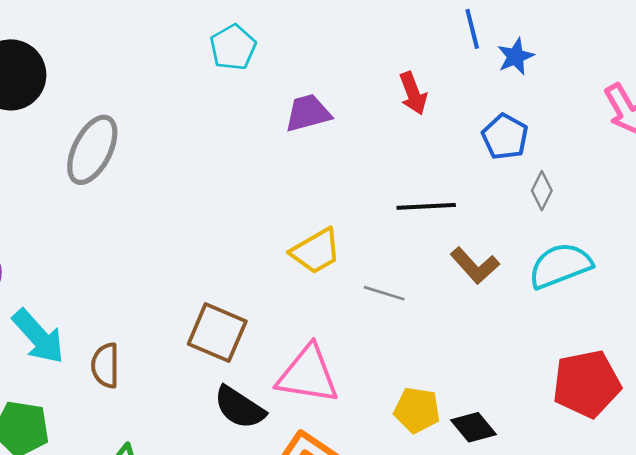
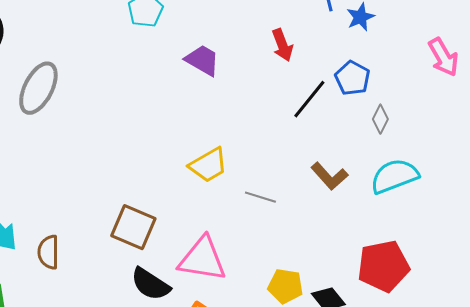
purple trapezoid: (308, 113) -> (202, 60), turned 45
black line: (426, 206) -> (309, 99), moved, turned -48
red pentagon: (587, 384) -> (383, 266), moved

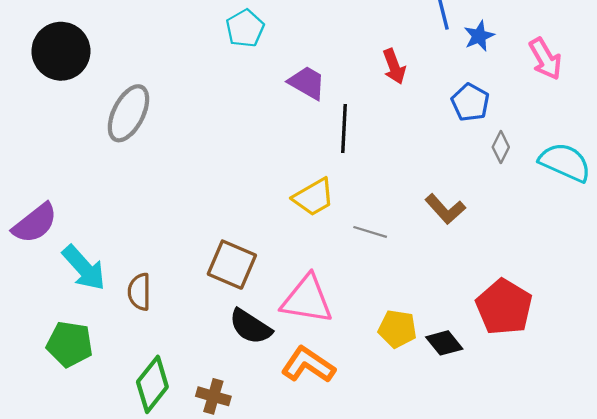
pink arrow: (443, 57) -> (545, 59), moved
black line: (309, 99) -> (344, 129), moved, turned -36
cyan semicircle: (394, 176) -> (565, 162), moved, turned 45
red pentagon: (383, 266) -> (504, 307), turned -30

